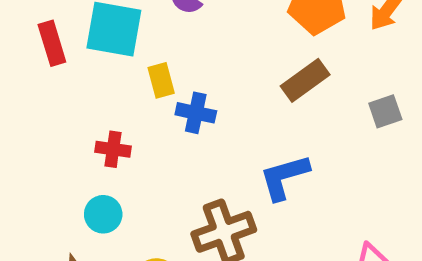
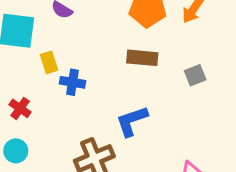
brown rectangle: (305, 80) -> (142, 58), turned 44
red cross: (113, 149) -> (20, 108), turned 30

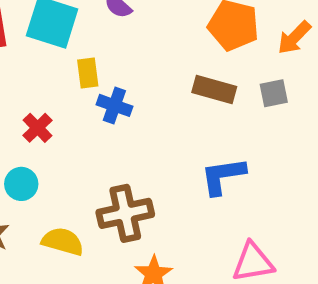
gray square: (195, 75) -> (274, 93), moved
blue L-shape: (132, 121) -> (223, 176), moved

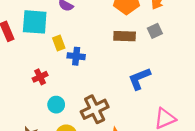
red cross: (37, 128) -> (40, 77), turned 32
cyan circle: (21, 184) -> (56, 105), moved

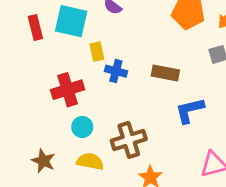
brown rectangle: (125, 36) -> (165, 73), moved
red cross: (40, 77) -> (68, 90), size x1.6

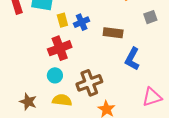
blue cross: (116, 71) -> (82, 22), moved, turned -35
red cross: (68, 90) -> (60, 48), moved
blue L-shape: (190, 110) -> (132, 59), turned -45

